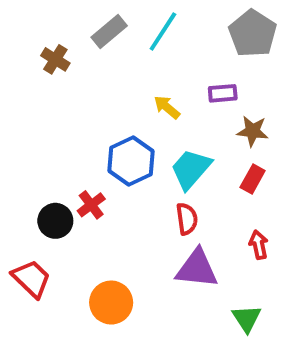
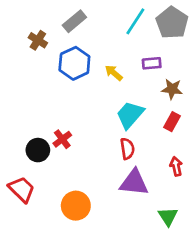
cyan line: (163, 32) -> (135, 21), moved
blue hexagon: (131, 161) -> (74, 63), moved

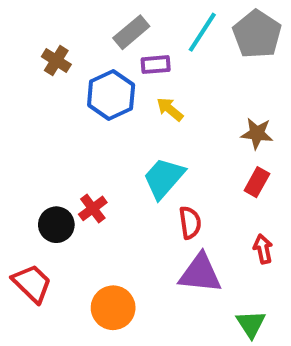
gray rectangle: (74, 21) -> (131, 32), moved
purple rectangle: (152, 63) -> (156, 65), moved
cyan trapezoid: (130, 115) -> (164, 178), moved

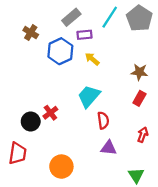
red arrow: (263, 249) -> (143, 135), turned 32
purple triangle: (200, 273) -> (109, 148), size x0.7
red trapezoid: (32, 283) -> (18, 153), turned 55

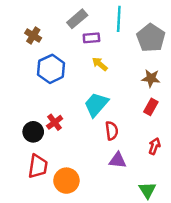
cyan line: (110, 17) -> (119, 19), turned -30
gray pentagon: (139, 18) -> (151, 38), moved
blue hexagon: (60, 51) -> (51, 69), moved
red trapezoid: (18, 153) -> (38, 166), moved

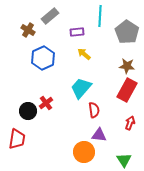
gray rectangle: (77, 19) -> (50, 16), moved
red rectangle: (151, 107) -> (127, 90), size x1.6
red trapezoid: (38, 166) -> (17, 139), moved
orange circle: (66, 181) -> (84, 152), moved

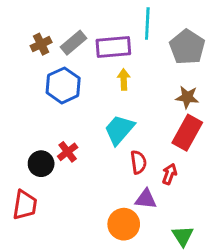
gray rectangle: (50, 16) -> (74, 43), moved
brown cross: (28, 30) -> (41, 44), turned 32
purple rectangle: (77, 32) -> (113, 47), size x1.6
yellow arrow: (84, 54) -> (124, 79), turned 48
red arrow: (130, 123) -> (169, 174), moved

